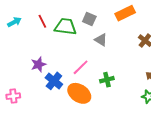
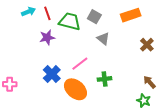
cyan arrow: (14, 22) -> (28, 12), moved
purple star: (38, 64) -> (47, 37), moved

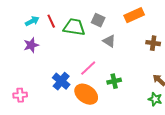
purple star: (47, 37) -> (31, 45), moved
brown cross: (147, 45) -> (153, 43), turned -32

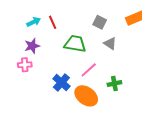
green trapezoid: (74, 27) -> (75, 44), moved
pink cross: (20, 95) -> (25, 65), moved

